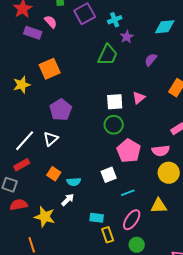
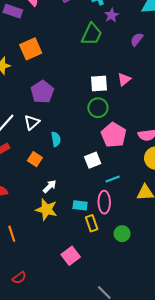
cyan semicircle: (74, 182) -> (56, 139), moved, turned -96
yellow star: (45, 217) -> (46, 210), moved
pink ellipse: (132, 220) -> (104, 202), moved, turned -35

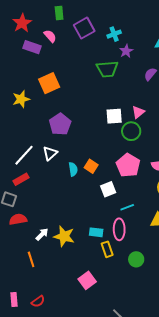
green trapezoid: (92, 34) -> (107, 69), turned 60
green circle: (98, 108) -> (131, 131), moved
orange square: (35, 159) -> (91, 166), moved
white arrow: (50, 186) -> (42, 234), moved

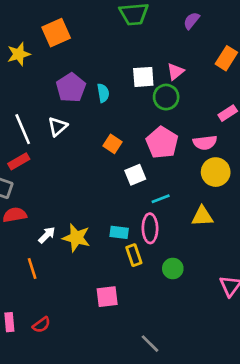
white line: (24, 155) -> (23, 129), turned -65
cyan semicircle: (73, 169) -> (103, 93), moved
pink square: (87, 280) -> (107, 297), turned 30

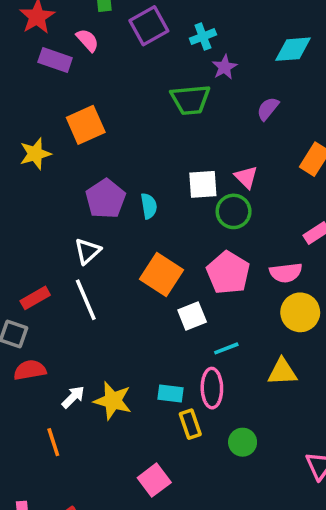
pink triangle: (175, 72) -> (246, 177), turned -36
white line: (23, 129) -> (86, 300), moved
orange square: (112, 144) -> (161, 275), size x1.6
pink square: (107, 297) -> (154, 480), turned -30

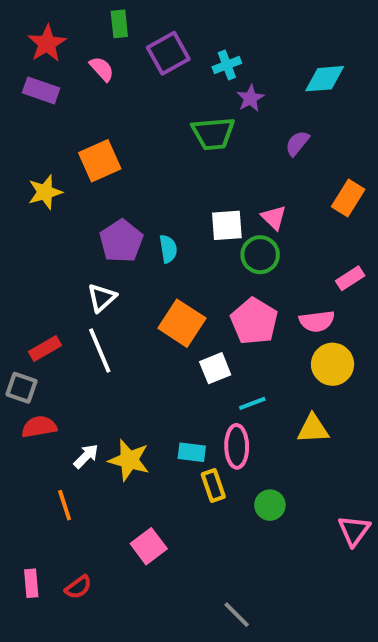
purple rectangle: (55, 60) -> (41, 90), moved
pink square: (154, 480) -> (149, 546), moved

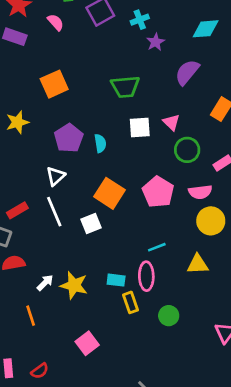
green trapezoid: (213, 133) -> (125, 87), moved
purple semicircle: (297, 143) -> (187, 72), size x1.5
yellow star: (45, 192) -> (17, 122), moved
green circle: (260, 255) -> (187, 150), moved
white square: (215, 368) -> (91, 224), moved

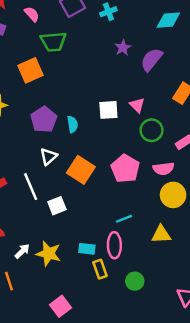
purple star: (156, 42) -> (123, 48), moved
green trapezoid: (125, 87) -> (53, 42), moved
white triangle: (56, 176) -> (49, 157), moved
white square: (91, 224) -> (57, 206), moved

